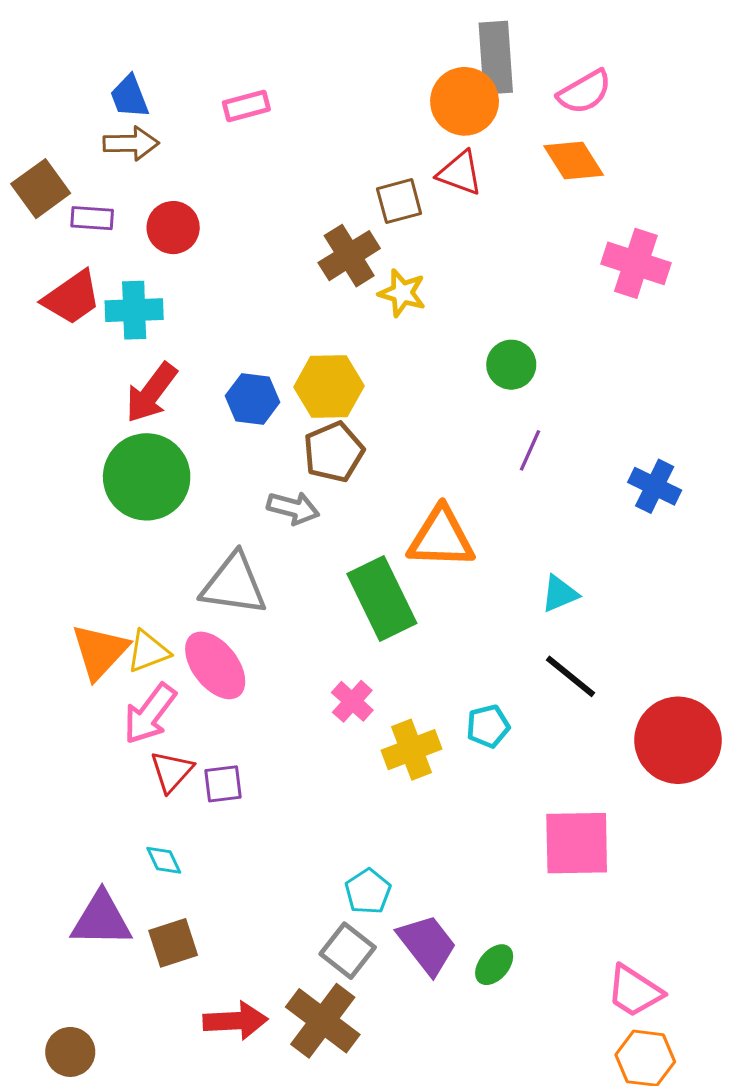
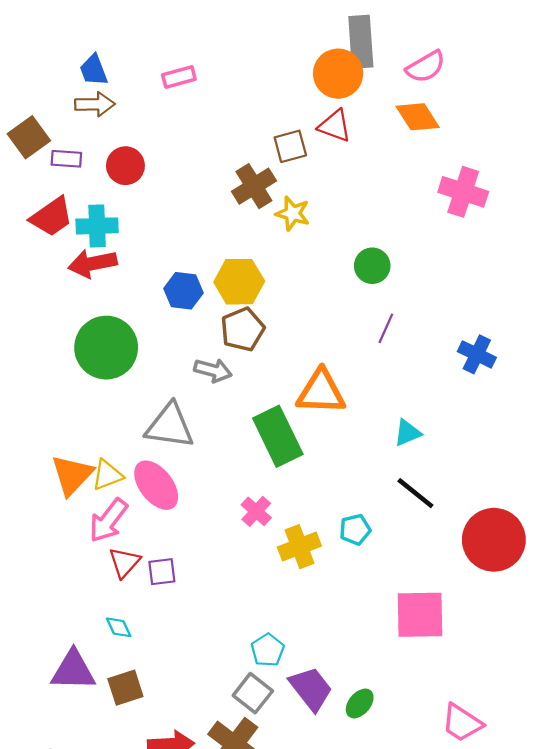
red arrow: (151, 393) -> (92, 263), moved, turned 42

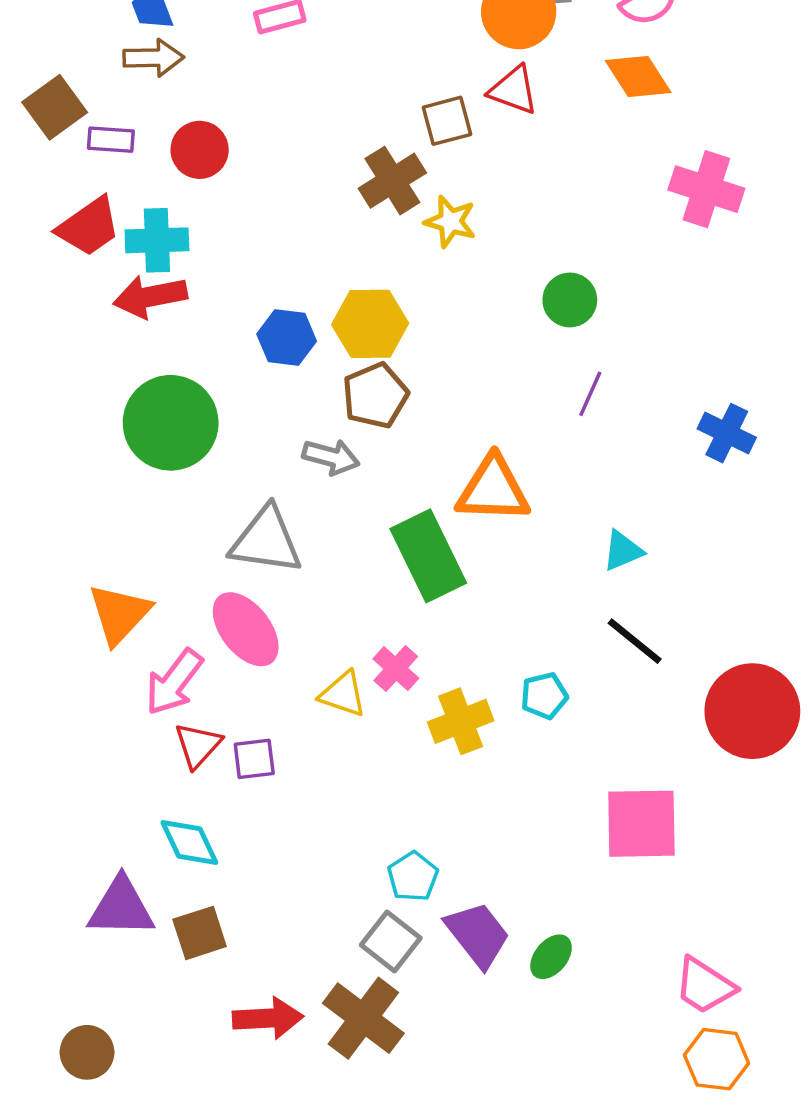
yellow triangle: (107, 475) -> (343, 694), moved, turned 40
cyan diamond: (119, 627) -> (189, 842), size x1.5

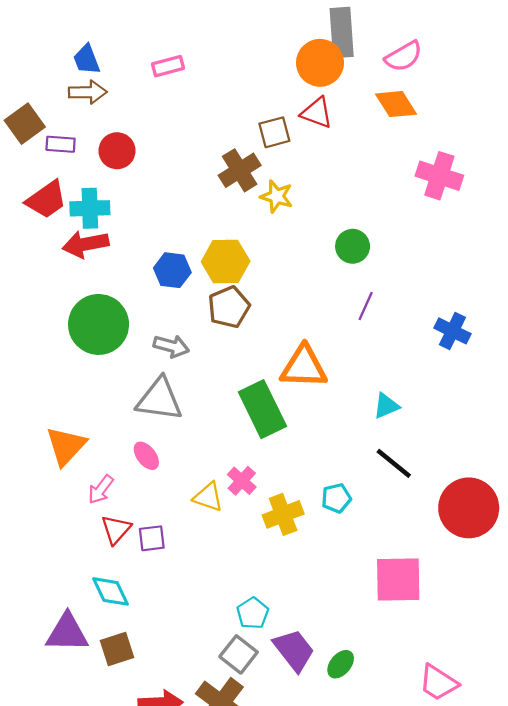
gray arrow: (331, 457) -> (171, 346), moved
pink ellipse: (246, 629) -> (146, 456), size x0.6
pink arrow: (174, 682) -> (101, 489), size x0.7

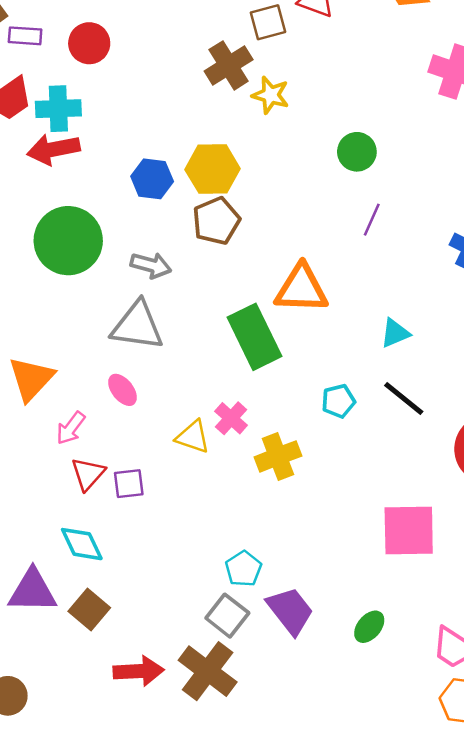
cyan pentagon: (336, 498) -> (338, 401), moved
brown square: (117, 649) -> (89, 609), turned -32
green ellipse: (341, 664) -> (369, 627), moved

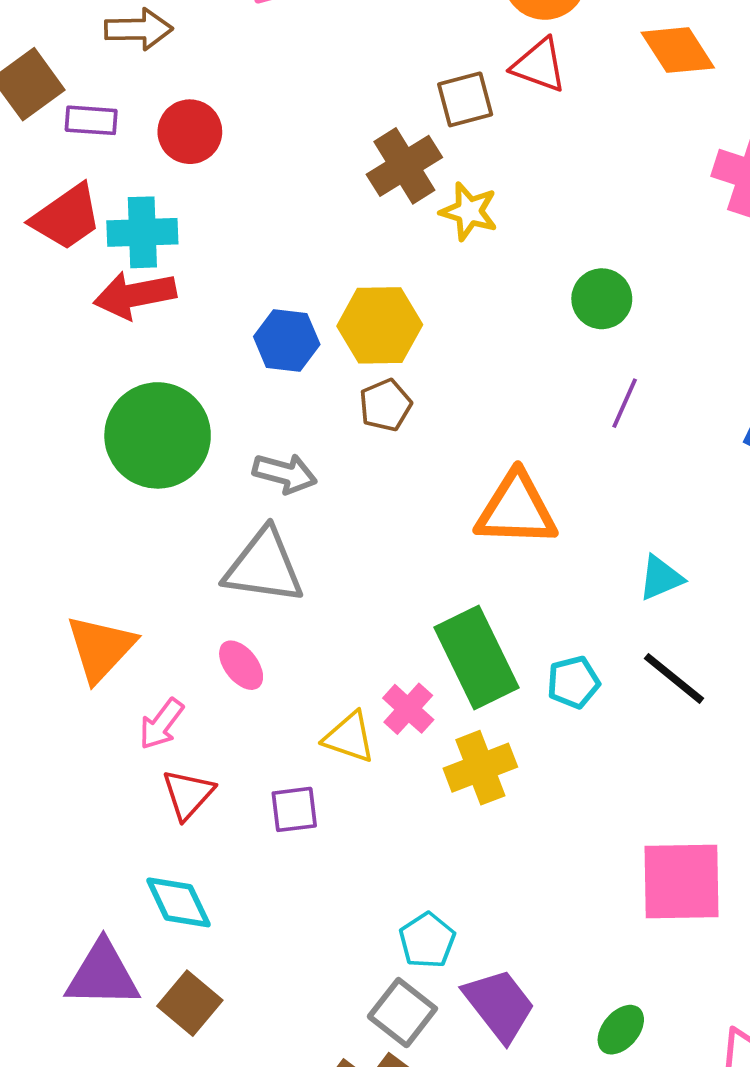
brown pentagon: (216, 221) -> (385, 405), size x0.7
green rectangle: (255, 337) -> (477, 658), moved
purple square: (129, 484) -> (294, 809), moved

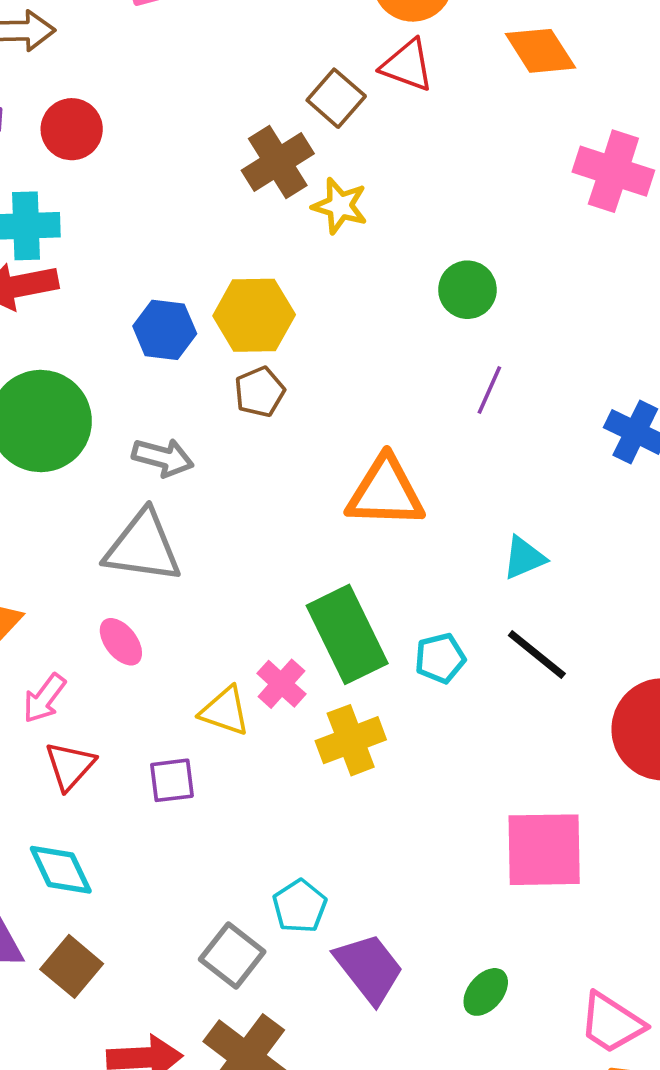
brown square: (465, 99) -> (336, 98), turned -34
gray square: (402, 1013) -> (232, 955), moved

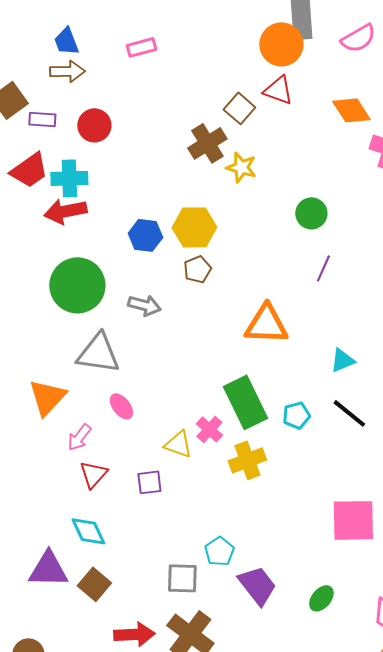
orange diamond: (540, 51) -> (351, 110), moved
gray triangle: (143, 547) -> (98, 353), moved
gray square: (232, 955) -> (182, 578), turned -36

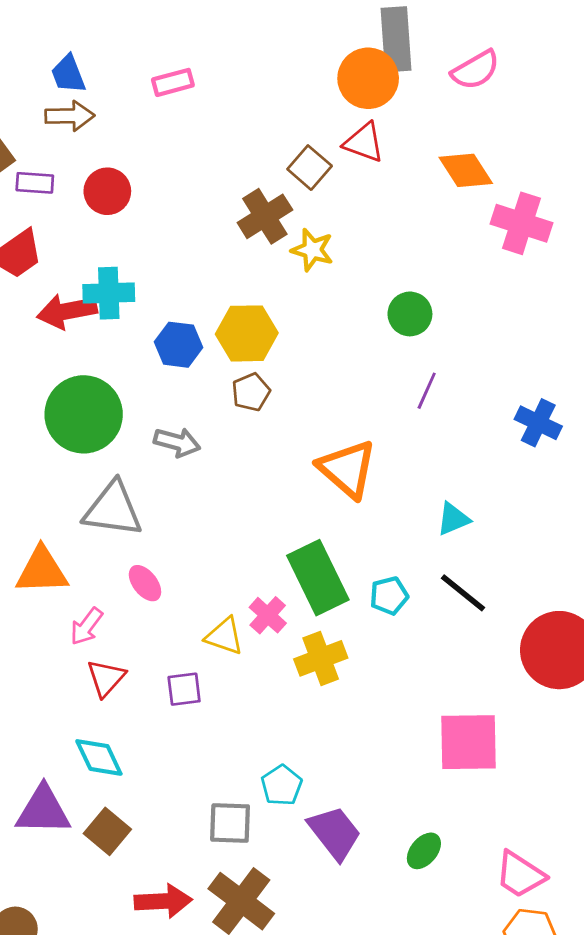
cyan cross: (69, 178) -> (109, 293), moved
orange triangle: (266, 324) -> (347, 469), turned 39
orange triangle: (47, 397) -> (42, 571), turned 45

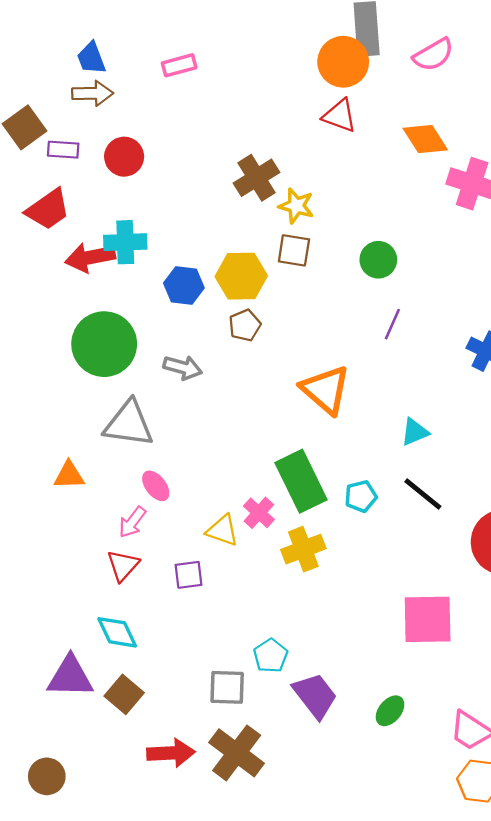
brown square: (310, 168) -> (294, 250), moved, turned -32
orange triangle: (42, 571) -> (69, 475), size x0.7
pink arrow: (86, 626) -> (132, 522), moved

